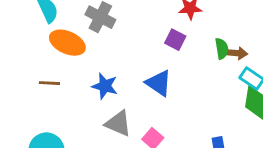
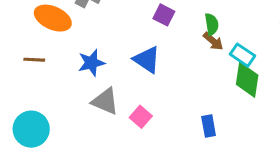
brown arrow: (237, 53) -> (213, 41), moved, turned 36
blue star: (105, 86) -> (91, 63), turned -30

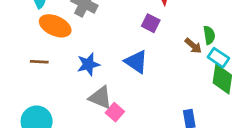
green semicircle: (212, 24) -> (209, 35), moved
pink square: (141, 117) -> (115, 112), moved

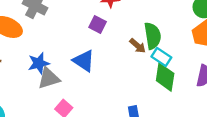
green semicircle: (209, 35) -> (153, 36), size x1.5
gray triangle: (100, 98) -> (49, 78), moved, turned -40

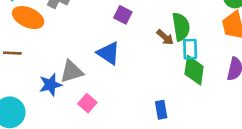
cyan rectangle: (161, 57) -> (190, 49), turned 54
blue star: (39, 63) -> (50, 85), moved

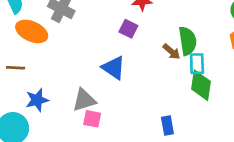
gray triangle: (72, 72) -> (84, 100), moved
blue star: (50, 85) -> (37, 100), moved
pink square: (87, 103) -> (92, 119), turned -30

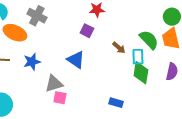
green semicircle: (188, 41) -> (149, 40), moved, turned -35
blue star: (37, 100) -> (32, 62), moved
blue rectangle: (167, 126) -> (116, 103), turned -64

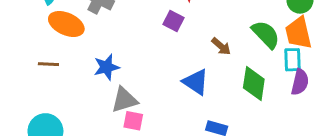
cyan rectangle: (138, 57) -> (293, 60), moved
blue triangle: (76, 60) -> (196, 82), moved
blue star: (32, 62) -> (106, 67), moved

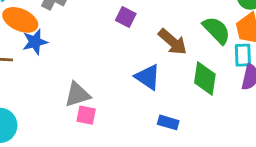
brown arrow: (221, 46) -> (173, 42), size x1.5
blue star: (106, 67) -> (35, 42), moved

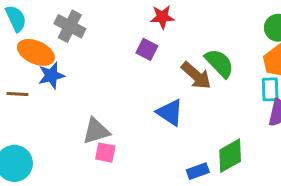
green semicircle: (217, 30) -> (219, 63), moved
green diamond: (205, 78) -> (230, 156), moved, turned 52
blue rectangle: (168, 122) -> (198, 171), moved, turned -36

